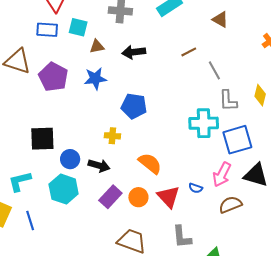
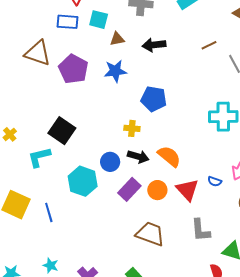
black square: (42, 139) -> (62, 131), turned 36
blue circle: (70, 159) -> (110, 162), moved
black arrow: (99, 166) -> (138, 157), moved
cyan L-shape: (20, 181) -> (39, 157), moved

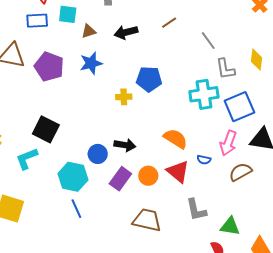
brown line: (209, 45) -> (169, 23), moved
blue pentagon: (154, 99) -> (149, 79), moved
yellow cross: (132, 128) -> (124, 97), moved
orange semicircle: (169, 156) -> (175, 139), moved
blue line: (49, 212) -> (76, 209), moved

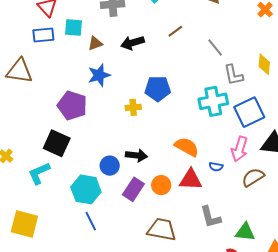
purple pentagon: (49, 67) -> (72, 106), moved
red triangle: (178, 172) -> (191, 180), turned -35

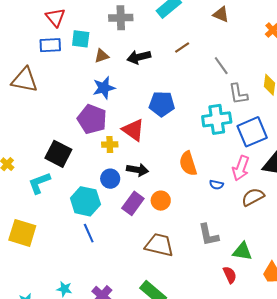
purple pentagon: (72, 106) -> (92, 119), moved
yellow cross: (133, 107) -> (110, 144), moved
orange semicircle: (187, 147) -> (188, 164), turned -140
red triangle: (191, 180) -> (133, 130), moved, turned 30

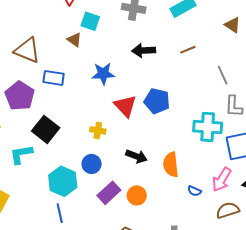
blue rectangle: (50, 45) -> (54, 78), moved
brown triangle: (102, 56) -> (74, 40), moved, turned 42
purple pentagon: (92, 119) -> (20, 96), moved
red triangle: (133, 130) -> (125, 106), moved
black arrow: (137, 170) -> (136, 156), moved

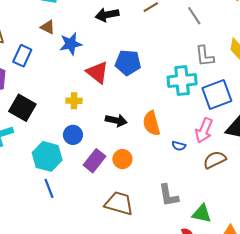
brown triangle: (74, 40) -> (48, 27), moved
gray line: (223, 75) -> (194, 16), moved
blue rectangle: (54, 78) -> (22, 56), turned -65

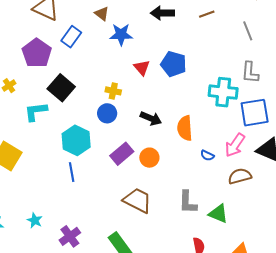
red triangle: (97, 72) -> (142, 68), size x0.7
blue circle: (73, 135) -> (107, 113), moved
green triangle: (202, 214) -> (218, 214), moved

